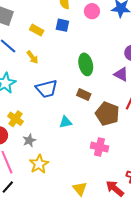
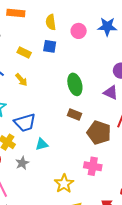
blue trapezoid: (47, 89) -> (25, 123), moved
cyan triangle: (66, 122) -> (42, 144), moved
yellow star: (39, 164) -> (64, 184), moved

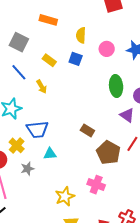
green ellipse: (75, 84) -> (116, 86), moved

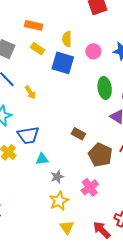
blue square: (76, 59) -> (63, 63), size x1.6
yellow rectangle: (49, 60) -> (37, 49), moved
gray star: (27, 169) -> (57, 177), moved
pink cross: (96, 185) -> (90, 187), turned 36

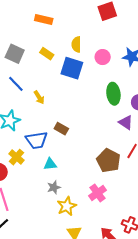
orange rectangle: (34, 25) -> (44, 19), moved
brown rectangle: (78, 134) -> (61, 129), moved
gray star: (57, 177) -> (54, 187), moved

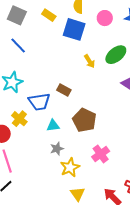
green ellipse: (113, 94) -> (116, 55), turned 60
yellow arrow: (39, 97) -> (89, 61), moved
brown pentagon: (108, 161) -> (84, 120), moved

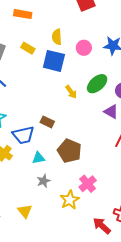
yellow star: (70, 167) -> (70, 200), moved
yellow triangle: (78, 194) -> (25, 211), moved

